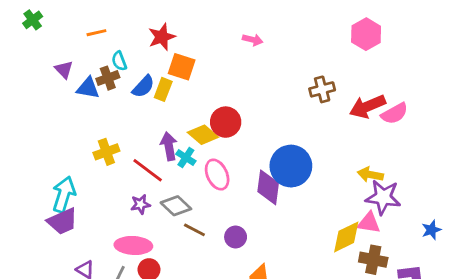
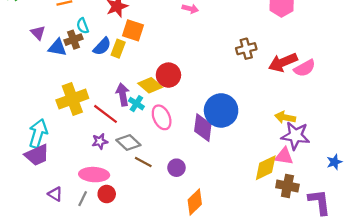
yellow cross: (106, 152) -> (72, 99), size x1.5

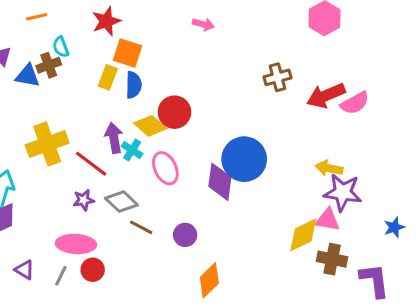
blue semicircle: (102, 46) -> (134, 85), moved, turned -42

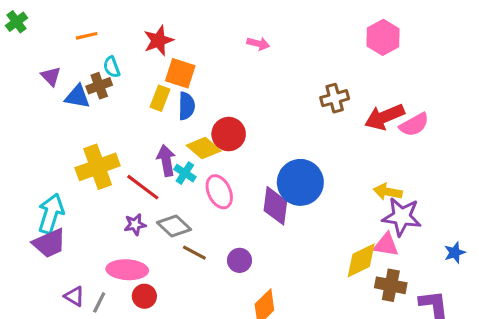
gray line: (61, 276) -> (99, 302), moved

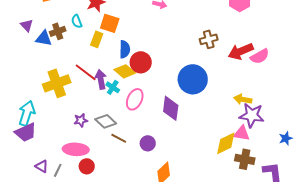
cyan semicircle: (112, 67) -> (77, 21), moved
blue semicircle: (186, 106) -> (125, 49), moved
blue circle: (300, 182) -> (193, 79), moved
red line: (143, 187) -> (86, 72), moved
pink ellipse: (219, 192) -> (135, 99), turned 50

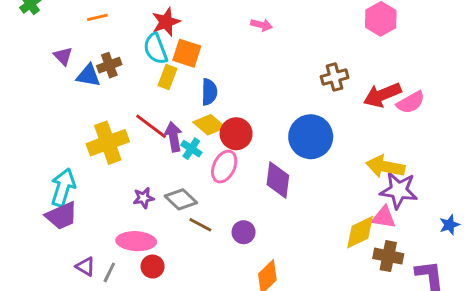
cyan semicircle: (77, 21) -> (156, 49), moved, size x1.5
red circle: (141, 62) -> (236, 134), moved
yellow arrow: (243, 99) -> (385, 167), size x1.4

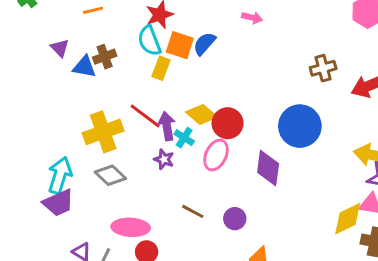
blue semicircle: (209, 92) -> (204, 44), moved, turned -140
purple star: (144, 198) -> (164, 159), moved, turned 30
gray diamond: (181, 199) -> (110, 175), moved

